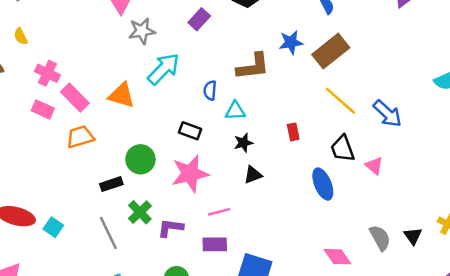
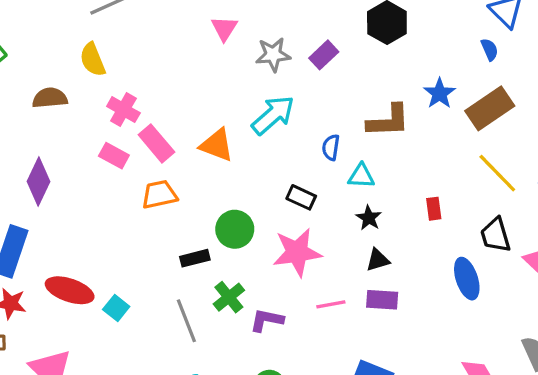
gray star: (142, 31) -> (273, 55), moved
yellow semicircle: (21, 36) -> (93, 60), size x1.5
blue star: (291, 42) -> (439, 93), turned -30
black star: (243, 143) -> (369, 218), turned -30
purple rectangle: (215, 244) -> (382, 300), moved

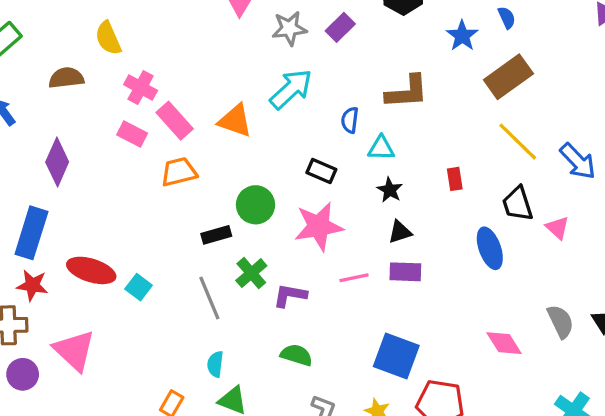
blue star: (439, 93) -> (462, 36), moved

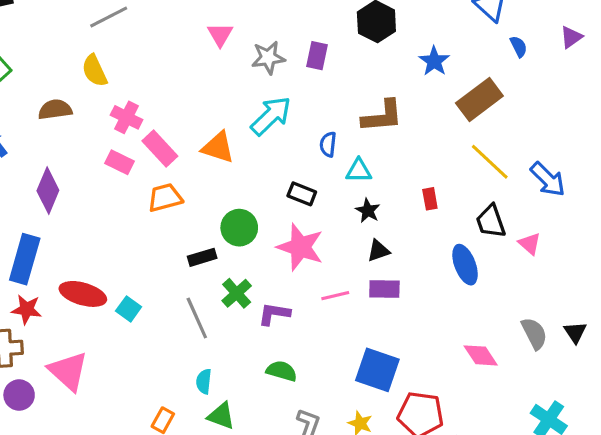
blue semicircle: (507, 18) -> (519, 47), moved
purple rectangle: (340, 27) -> (317, 56), turned -32
pink star: (319, 226) -> (300, 247), turned 30

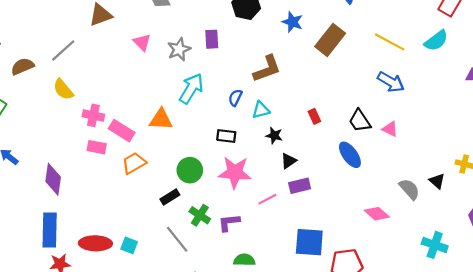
brown semicircle: (55, 110) -> (22, 66), moved
blue semicircle: (328, 144) -> (235, 98), turned 35
yellow line: (490, 162) -> (390, 42), moved

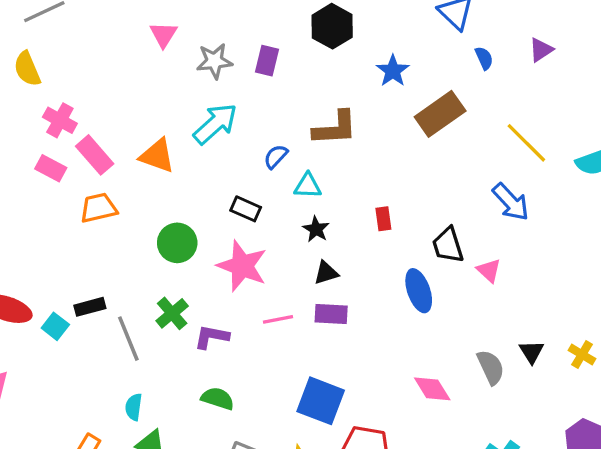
black triangle: (437, 181) -> (532, 352), moved
black rectangle: (170, 197) -> (90, 307), moved

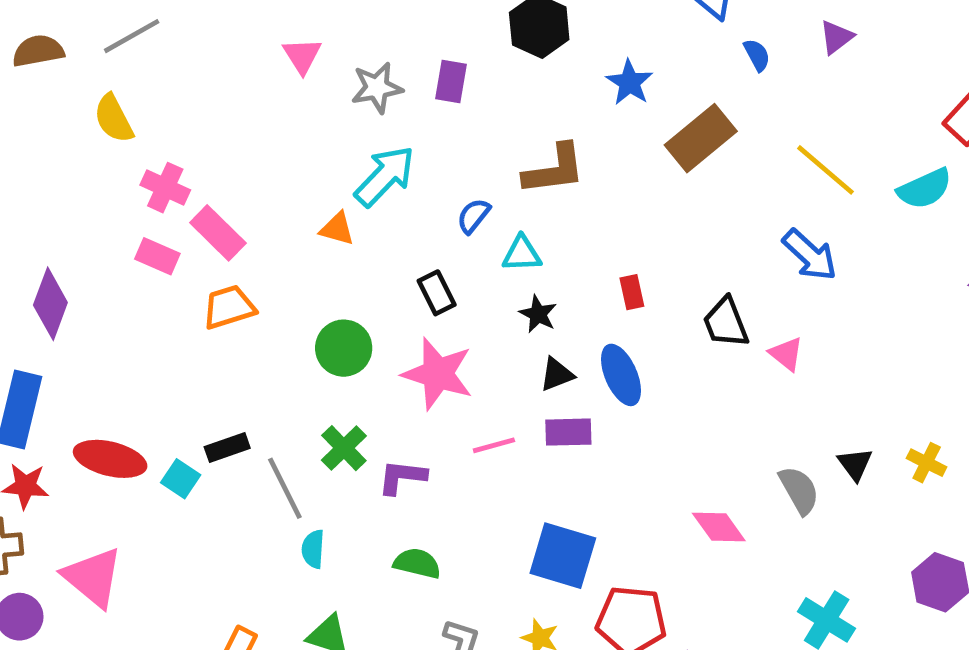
orange triangle: (157, 156) -> (337, 229), moved, size x0.7
black rectangle: (246, 209) -> (437, 293), turned 44
blue ellipse: (419, 291) -> (621, 375), moved
cyan semicircle: (134, 407) -> (313, 549), moved

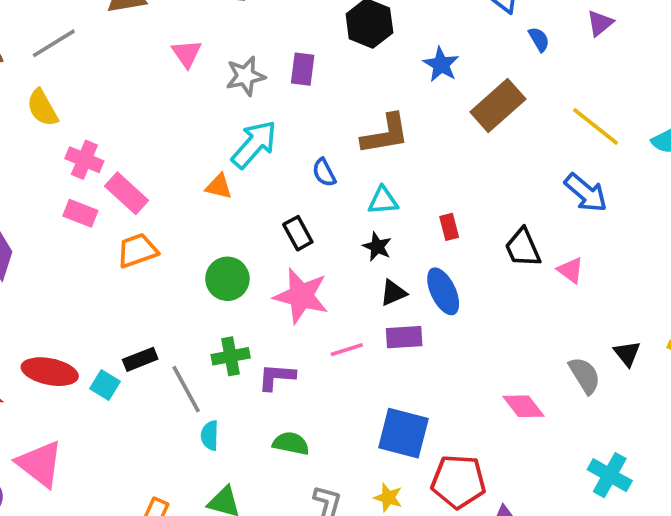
blue semicircle: (473, 216) -> (324, 172), turned -64
cyan triangle: (522, 254) -> (383, 201), moved
green cross: (344, 448) -> (231, 356), turned 36

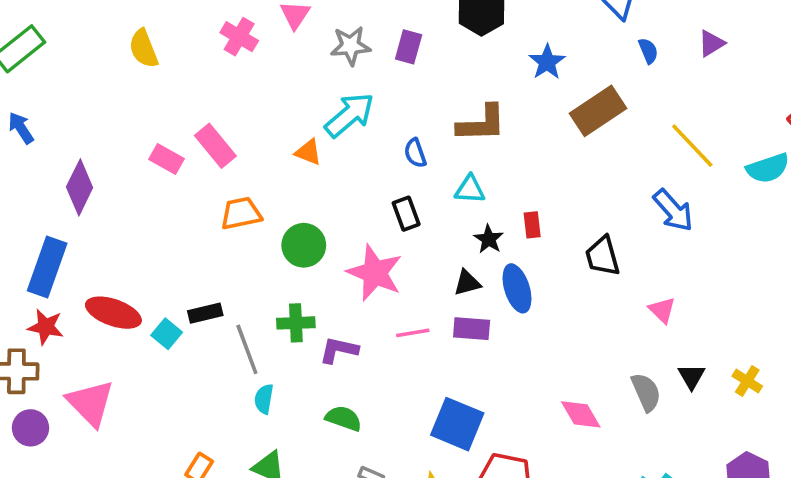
pink cross: (84, 160) -> (239, 37), moved
black rectangle: (298, 233) -> (406, 214), moved
black star: (377, 247) -> (489, 239), moved
orange trapezoid: (137, 250) -> (241, 213), moved
pink triangle: (571, 270) -> (662, 310), moved

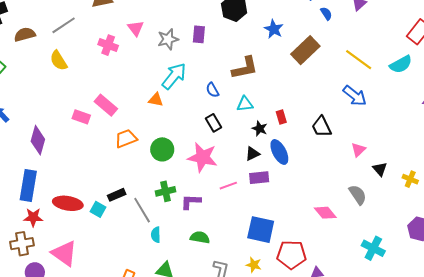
pink triangle: (662, 310) -> (358, 150), turned 42
black triangle: (692, 376) -> (380, 169), moved

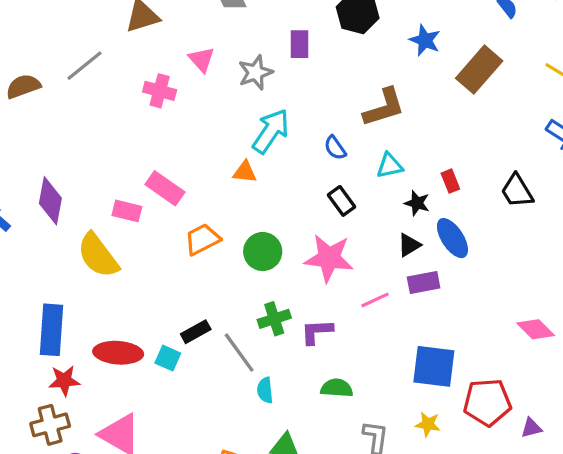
purple rectangle: (199, 34) -> (299, 44), moved
yellow semicircle: (59, 61) -> (98, 255), moved, size x1.4
purple diamond: (38, 140) -> (50, 201), moved

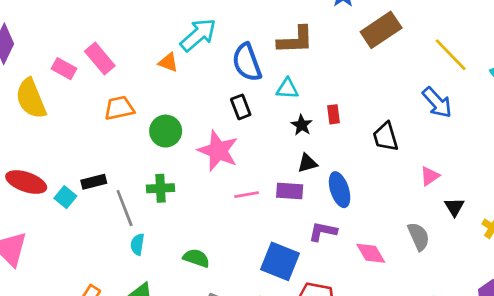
blue semicircle: (335, 148) -> (247, 62), size x1.8
blue ellipse: (452, 238) -> (340, 190), moved
black triangle: (409, 245) -> (307, 163), moved
purple L-shape: (317, 332) -> (323, 231), moved

